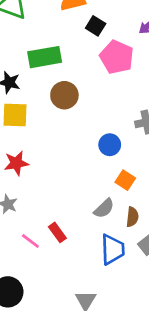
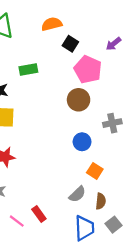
green rectangle: (45, 57) -> (28, 69), size x0.7
brown circle: (64, 95) -> (79, 100), moved

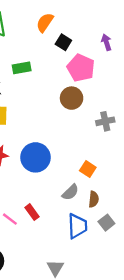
orange semicircle: (52, 24) -> (45, 22), turned -42
purple arrow: (114, 44) -> (106, 42), turned 112
blue circle: (82, 142) -> (35, 157), moved, size x1.6

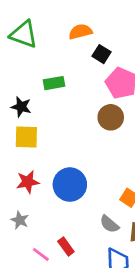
orange semicircle: (45, 22) -> (80, 32), turned 42
gray semicircle: (70, 192) -> (109, 224), turned 84

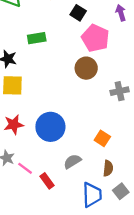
gray semicircle: (109, 224) -> (72, 161), moved, turned 108
pink line: (41, 254) -> (25, 168), moved

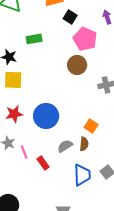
pink line: (25, 168) -> (24, 152), turned 32
brown semicircle: (108, 168) -> (84, 144), moved

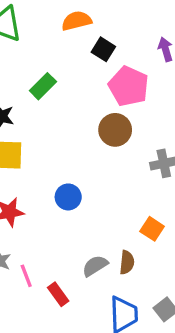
green rectangle: (34, 39) -> (43, 86), turned -35
blue circle: (46, 116) -> (68, 197), moved, size x0.6
orange square: (91, 126) -> (152, 229), moved

